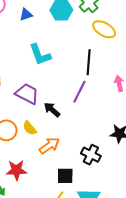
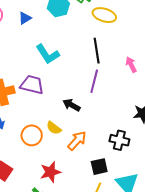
purple trapezoid: (27, 94) -> (32, 85), moved

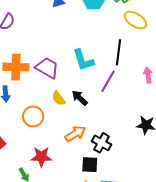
cyan L-shape: (48, 54) -> (83, 60), moved
yellow semicircle: (54, 128) -> (58, 98), moved
black cross: (119, 140) -> (101, 143), moved

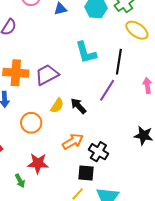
cyan L-shape: (83, 60) -> (86, 52), moved
purple trapezoid: (47, 68) -> (47, 75), turned -60
yellow semicircle: (58, 98) -> (57, 106), turned -112

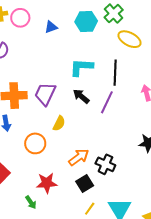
cyan L-shape: (86, 52) -> (81, 67), turned 115
purple trapezoid: (47, 75) -> (45, 94), turned -30
black arrow: (78, 106) -> (81, 96), moved
black square: (86, 173) -> (85, 183), moved, turned -30

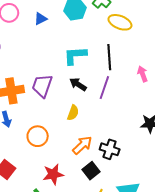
yellow semicircle: (59, 123) -> (73, 113), moved

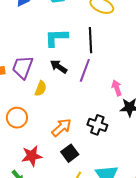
pink arrow: (143, 74) -> (117, 88), moved
yellow semicircle: (73, 113) -> (41, 88), moved
black cross: (110, 149) -> (97, 125), moved

